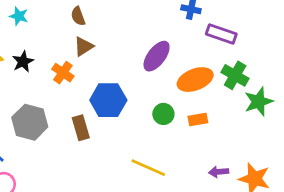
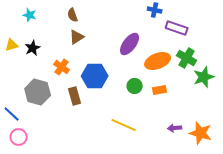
orange cross: (63, 73) -> (62, 67), moved

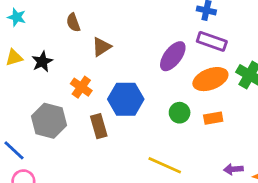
cyan star: (30, 15) -> (17, 17), moved
brown semicircle: (73, 15) -> (73, 23), moved
purple rectangle: (177, 28) -> (212, 41), moved

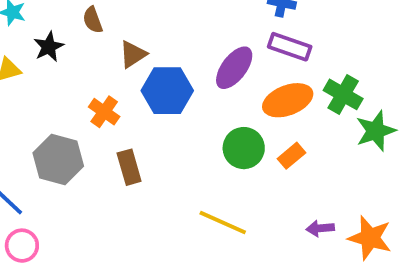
black star: (42, 62) -> (49, 47), moved
blue hexagon: (126, 99) -> (167, 91), moved
green circle: (180, 113) -> (244, 148), size x1.4
orange rectangle: (213, 118) -> (292, 156), turned -30

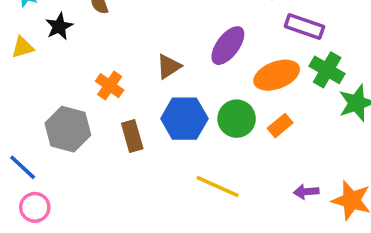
purple rectangle: (290, 47) -> (304, 26), moved
brown triangle: (133, 54) -> (169, 66), moved
blue hexagon: (167, 91) -> (184, 119), moved

